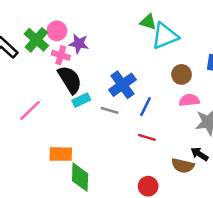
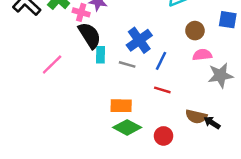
cyan rectangle: (81, 100) -> (101, 55), turned -63
orange rectangle: (61, 154) -> (121, 106), moved
black arrow: (199, 154) -> (212, 123), moved
green diamond: (80, 177) -> (127, 127), moved, turned -64

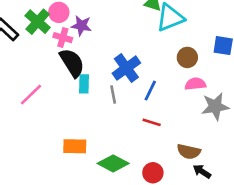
gray line: (127, 64) -> (113, 95), turned 63
orange rectangle: (121, 106) -> (75, 146), moved
black arrow: (212, 123) -> (202, 171), moved

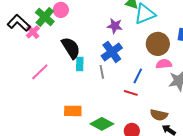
purple star: (81, 26) -> (115, 26), moved
pink cross: (63, 38) -> (33, 32), moved, turned 32
brown circle: (187, 57) -> (158, 44), size x1.5
blue line: (150, 91) -> (138, 76), moved

